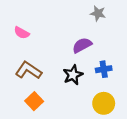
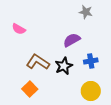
brown L-shape: (28, 70) -> (38, 62), moved

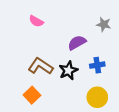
gray star: (86, 12) -> (104, 24), moved
pink semicircle: (19, 29) -> (36, 21), moved

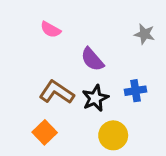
purple semicircle: (77, 43) -> (92, 59), moved, turned -102
yellow circle: (97, 97) -> (113, 135), moved

